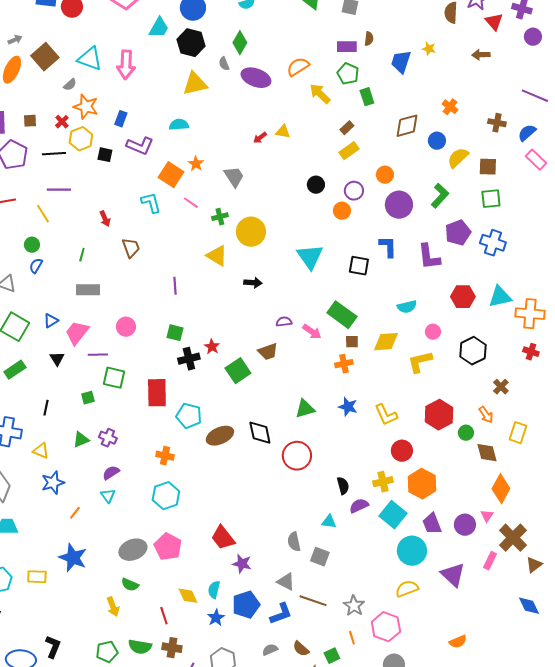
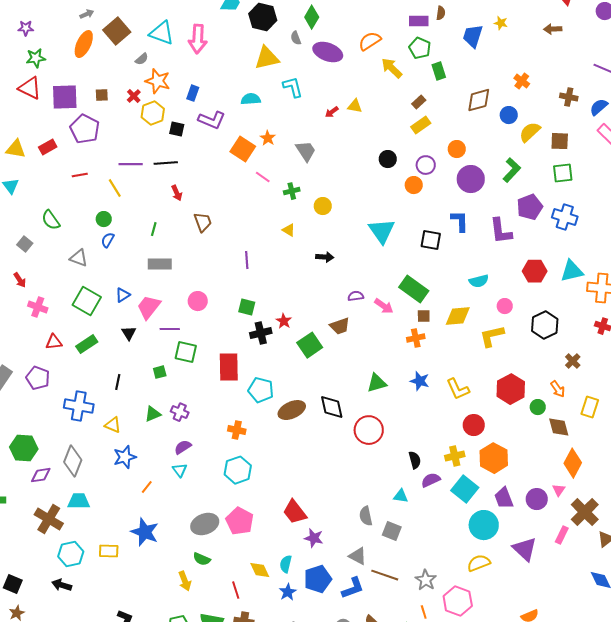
black line: (54, 154) -> (166, 163), moved
cyan L-shape: (151, 203) -> (293, 87), moved
yellow circle: (251, 232) -> (323, 206), size x0.6
yellow triangle: (217, 256) -> (289, 230), size x0.6

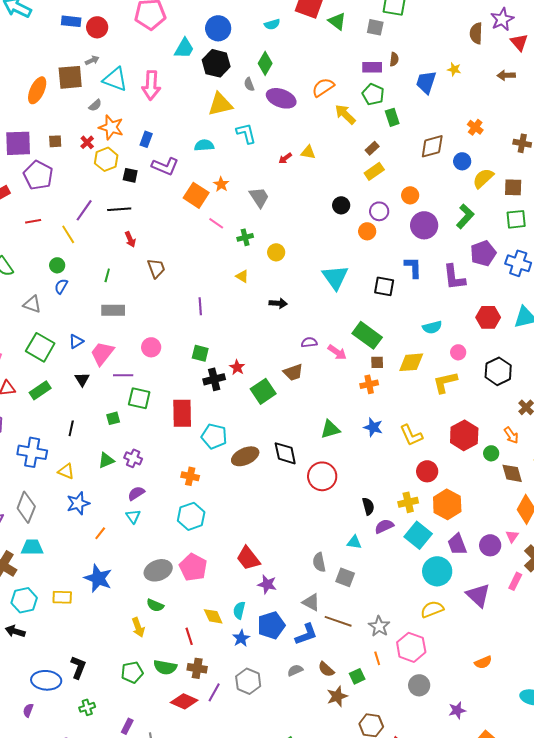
gray arrow: (87, 14) -> (92, 60), moved
brown square: (117, 31) -> (70, 77), turned 36
purple line: (131, 164) -> (84, 210), turned -55

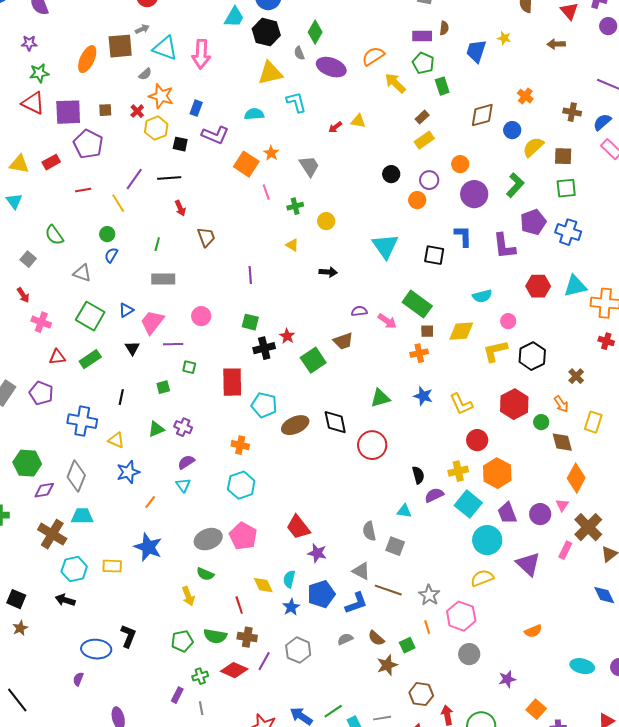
pink line: (216, 223) -> (266, 192), turned 35
black hexagon: (498, 371) -> (532, 356), moved
green square: (139, 398) -> (189, 367), size x0.6
green cross: (87, 707) -> (200, 676), moved

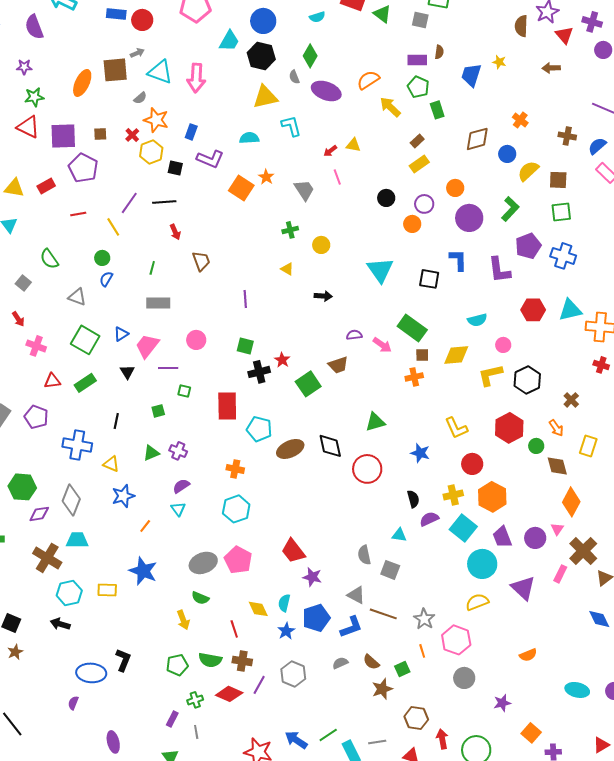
pink line: (266, 192) -> (337, 177), moved
blue star: (423, 396) -> (420, 453), moved

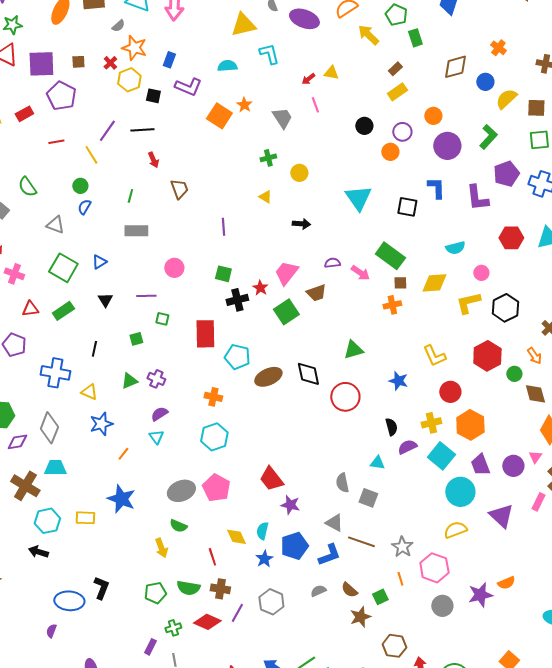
pink trapezoid: (147, 346) -> (286, 273), moved
purple star: (502, 703) -> (480, 595), moved, size x1.4

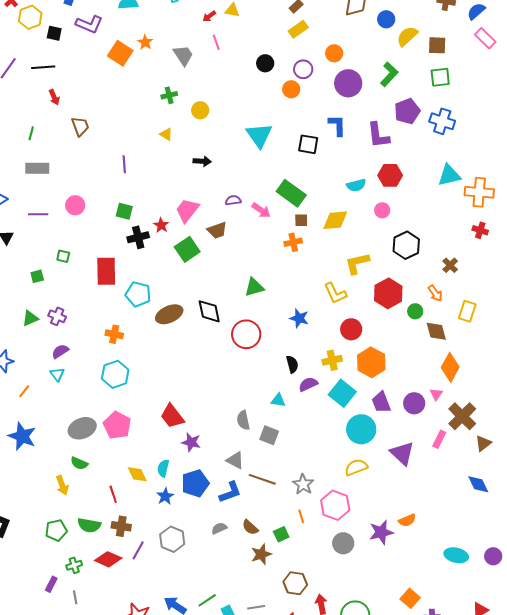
red hexagon: (511, 238) -> (390, 175), moved
purple line: (146, 296) -> (38, 214), moved
yellow L-shape: (468, 303) -> (357, 263), moved

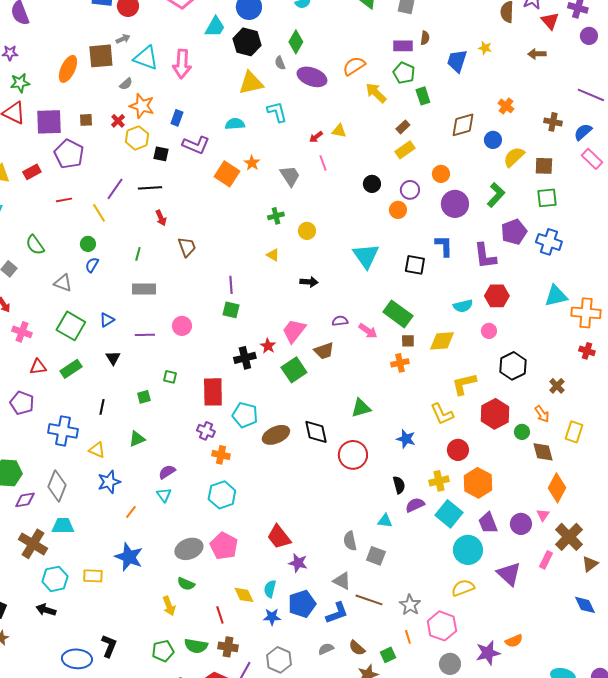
green square: (124, 211) -> (231, 310), moved
purple cross: (57, 316) -> (206, 431), moved
blue star: (165, 496) -> (272, 617), turned 30

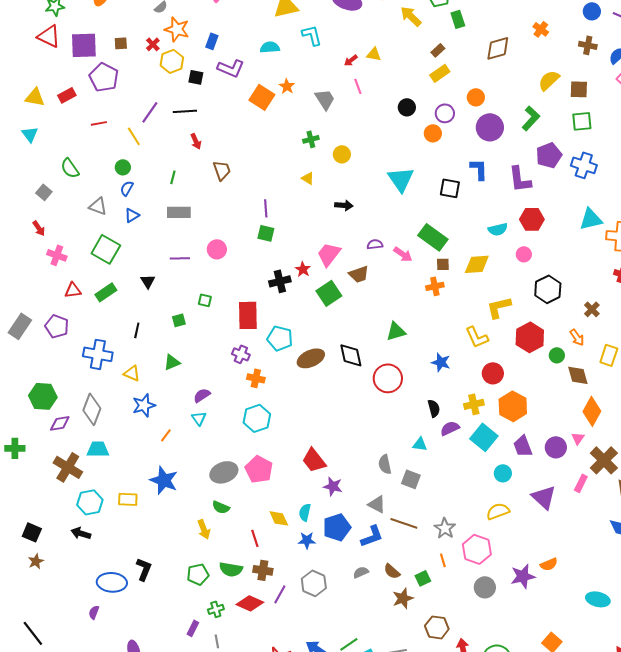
blue circle: (493, 140) -> (592, 11), moved
blue triangle: (107, 320) -> (132, 215), moved
cyan circle: (468, 550) -> (503, 473), size x0.6

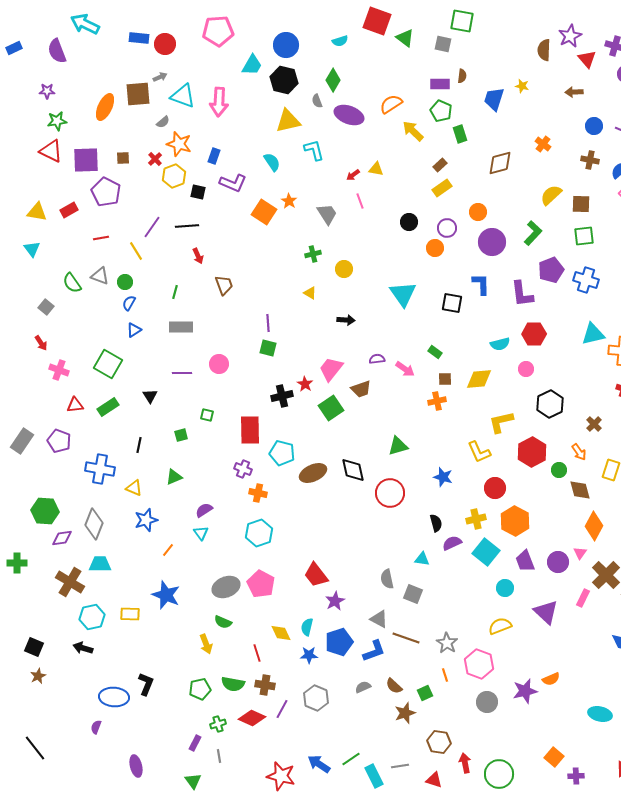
cyan semicircle: (270, 47) -> (272, 162), turned 60
gray triangle: (98, 206) -> (100, 276), moved
green rectangle: (433, 237) -> (435, 352), size x0.5
purple star: (333, 486) -> (335, 601), turned 30

